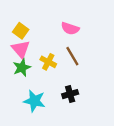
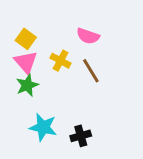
yellow cross: (48, 62) -> (60, 61), moved
black cross: (70, 94) -> (81, 136), moved

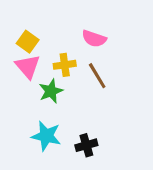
yellow cross: (60, 61) -> (65, 65), turned -36
green star: (27, 85) -> (51, 91), moved

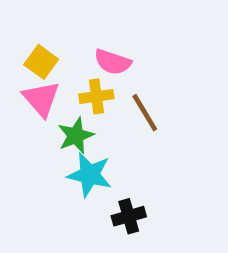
pink semicircle: (94, 39) -> (113, 62), moved
cyan star: (46, 136) -> (90, 175), moved

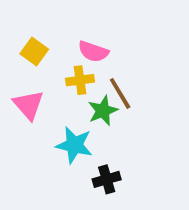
pink triangle: (41, 99) -> (28, 105), moved
green star: (76, 136) -> (103, 111), moved

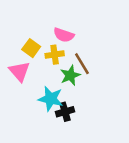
yellow square: (34, 52) -> (31, 48), moved
black cross: (107, 179) -> (65, 112), moved

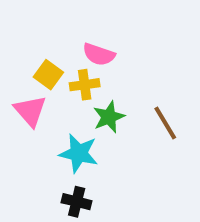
brown line: (82, 64) -> (165, 123), moved
black cross: (65, 112) -> (77, 202), moved, turned 30

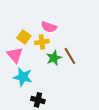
brown line: (165, 123) -> (70, 56), moved
cyan star: (79, 153) -> (23, 77), moved

